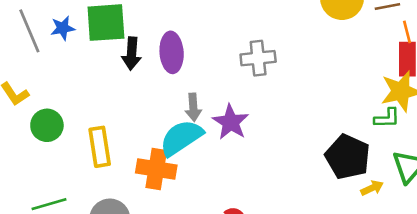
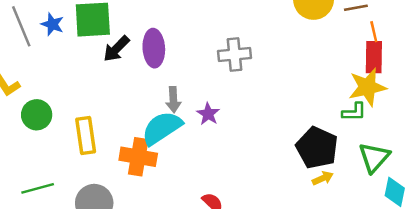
blue star: (63, 28) -> (52, 24), turned 30
black arrow: (132, 54) -> (116, 49), turned 40
purple star: (231, 122) -> (208, 114), size x0.7
yellow arrow: (372, 188) -> (323, 178), moved

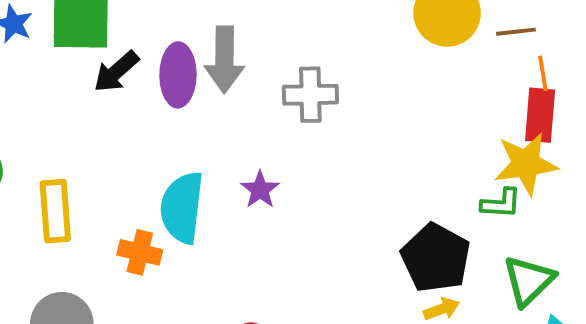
gray arrow: (173, 100) -> (224, 60), moved, size x1.5
cyan semicircle: (162, 128) -> (182, 208), turned -54
orange cross: (138, 157) -> (140, 252), size x0.7

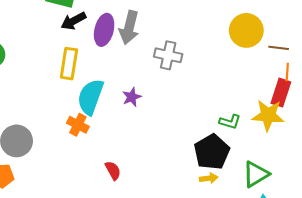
green L-shape: (501, 203) -> (230, 122), moved
yellow rectangle: (55, 211) -> (69, 64), moved
orange cross: (140, 252) -> (78, 125), moved

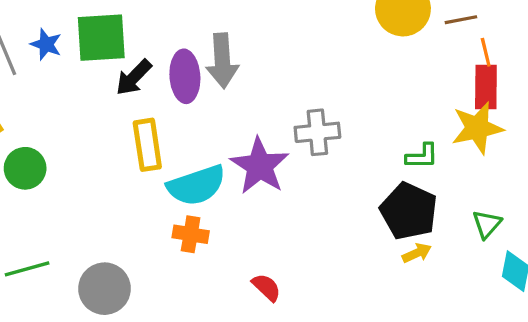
gray cross: (168, 55) -> (317, 132), moved
cyan semicircle: (90, 97) -> (196, 185), turned -111
purple star: (132, 97) -> (260, 166), size x1.8
green triangle: (256, 174) -> (487, 224), size x0.7

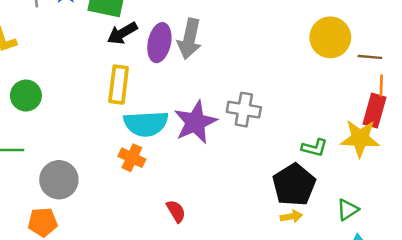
green circle: (25, 168) -> (26, 96), moved

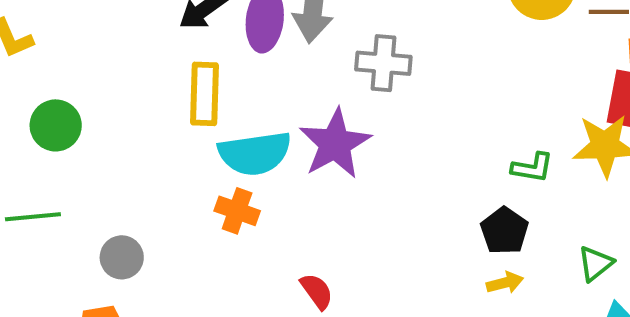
gray cross: (244, 110) -> (383, 63), moved
gray circle: (59, 180) -> (122, 257), size x0.7
black pentagon: (294, 185) -> (504, 231), size x0.7

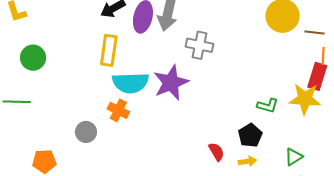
gray circle: (122, 257) -> (86, 132), moved
red semicircle: (317, 291) -> (216, 152), moved

